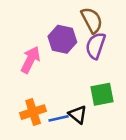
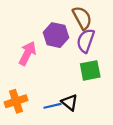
green square: (102, 94) -> (90, 70), moved
orange cross: (33, 112) -> (16, 101), moved

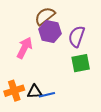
brown semicircle: (82, 18) -> (45, 16), moved, turned -100
black triangle: (70, 102) -> (35, 92), moved, turned -42

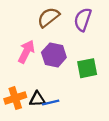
purple hexagon: (50, 31) -> (54, 55), moved
purple semicircle: (77, 37) -> (83, 20), moved

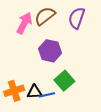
pink arrow: (26, 52) -> (24, 23), moved
green square: (87, 68) -> (64, 81), moved, turned -30

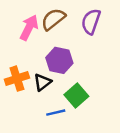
orange cross: (14, 91) -> (17, 79), moved
black triangle: (35, 92) -> (42, 82), moved, turned -35

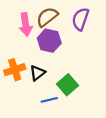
pink arrow: (29, 28) -> (26, 24), turned 145
purple hexagon: (59, 60) -> (49, 41), moved

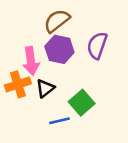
purple semicircle: (80, 19) -> (97, 45), moved
pink arrow: (26, 24) -> (31, 61), moved

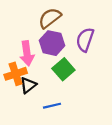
black triangle: (45, 88) -> (28, 85), moved
green square: (82, 103) -> (63, 69), moved

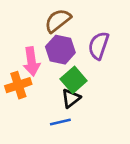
black triangle: (28, 85) -> (71, 98), moved

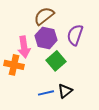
orange cross: (18, 85) -> (14, 65), turned 30
black triangle: (71, 98) -> (65, 91), moved

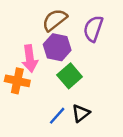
purple semicircle: (75, 35) -> (93, 29), moved
blue line: (46, 93) -> (57, 116), turned -35

